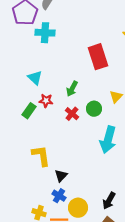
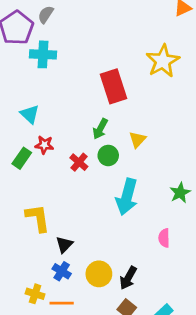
green arrow: (72, 89) -> (100, 129), moved
yellow circle: (78, 208) -> (99, 274), moved

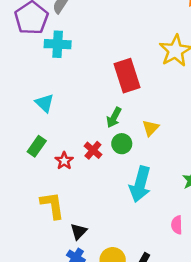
red star: (44, 145) -> (64, 161), moved, turned 30

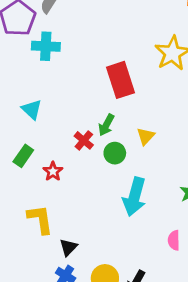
red cross: (93, 150) -> (84, 140), moved

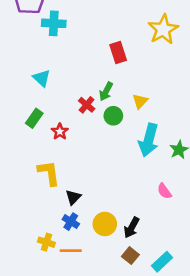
red rectangle: (120, 80) -> (118, 53), size x0.7
cyan arrow: (134, 197) -> (149, 140), moved
pink semicircle: (174, 240) -> (164, 191), turned -35

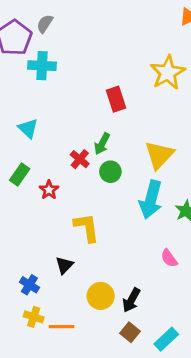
yellow triangle: (140, 101) -> (159, 155), moved, size x1.6
yellow L-shape: (49, 173) -> (87, 228), moved
blue cross: (71, 222) -> (29, 285), moved

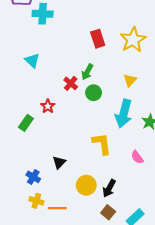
yellow star: (168, 73) -> (133, 40), moved
yellow triangle: (159, 155) -> (130, 80), size x0.6
green rectangle: (20, 174) -> (26, 123), moved
yellow L-shape: (87, 228) -> (102, 144), moved

